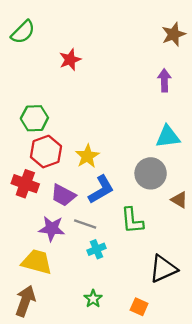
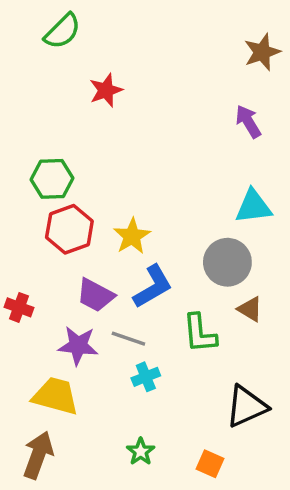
green semicircle: (23, 32) -> (62, 31), moved
purple arrow: (164, 80) -> (248, 122), turned -30
red cross: (25, 184) -> (19, 307), moved, size x0.7
brown triangle: (179, 200) -> (250, 309), moved

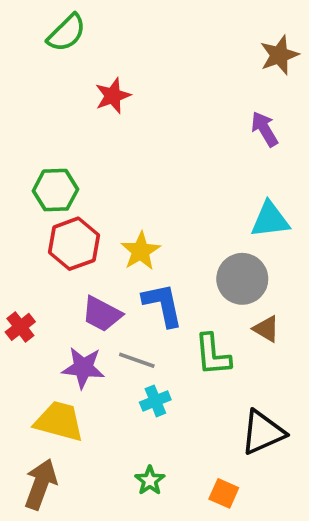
blue L-shape: (153, 287) -> (163, 305), turned -72
red cross: (19, 307) -> (20, 327), turned 32

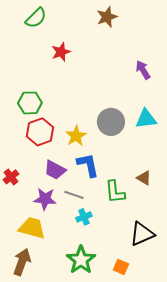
brown star: (279, 55) -> (107, 17), moved
gray circle: (242, 279) -> (111, 122), moved
green star: (150, 480) -> (81, 260), size x1.8

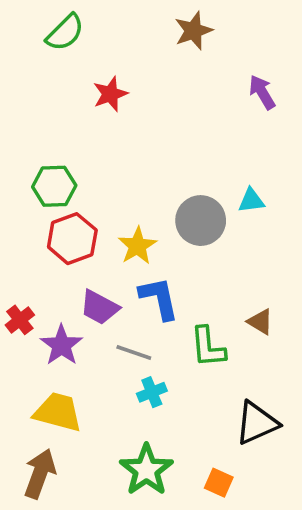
purple arrow: (143, 70) -> (262, 92), moved
cyan triangle: (146, 119) -> (251, 201), moved, size x0.7
purple star: (45, 199) -> (61, 345), moved, turned 30

